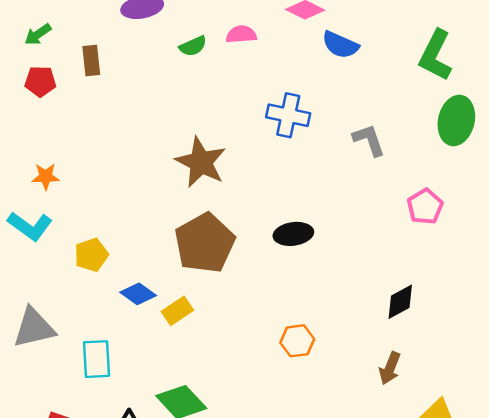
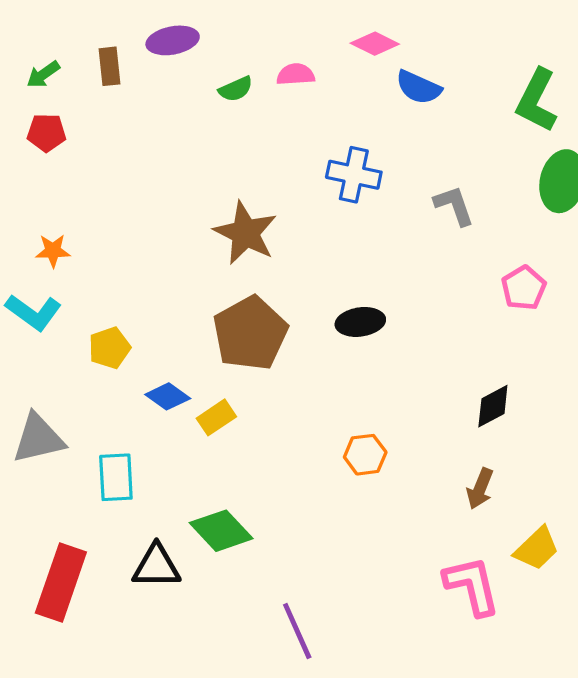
brown rectangle: (91, 60) -> (109, 66), moved

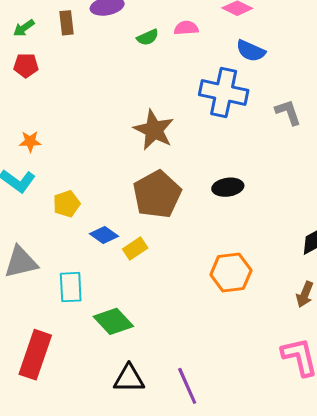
blue semicircle: (419, 87) -> (251, 51), moved
blue cross: (354, 175) -> (224, 92), size x1.4
orange hexagon: (365, 455) -> (231, 272), size x1.5
green diamond: (221, 531) -> (113, 321), moved
black triangle: (156, 566) -> (129, 379), moved

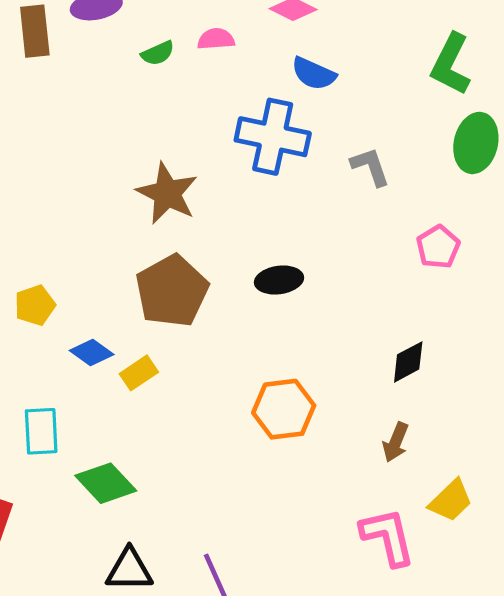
brown rectangle: (67, 23) -> (35, 31), size x1.4

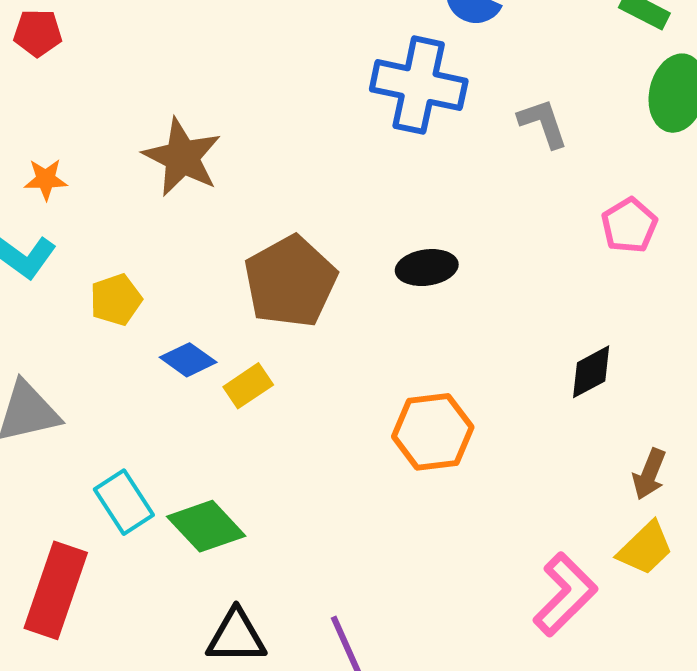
brown star: (167, 193) -> (182, 157), moved
cyan rectangle: (41, 431) -> (124, 502), moved, turned -30
brown arrow: (396, 442) -> (649, 474), moved
pink L-shape: (388, 537) -> (565, 594), turned 58

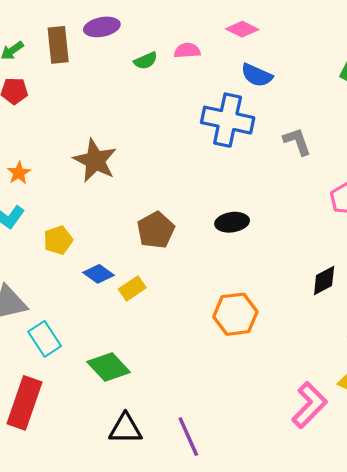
orange star: (46, 179) -> (19, 173), turned -30
brown pentagon: (290, 282) -> (156, 230), size x0.7
cyan rectangle: (124, 502) -> (45, 339), moved

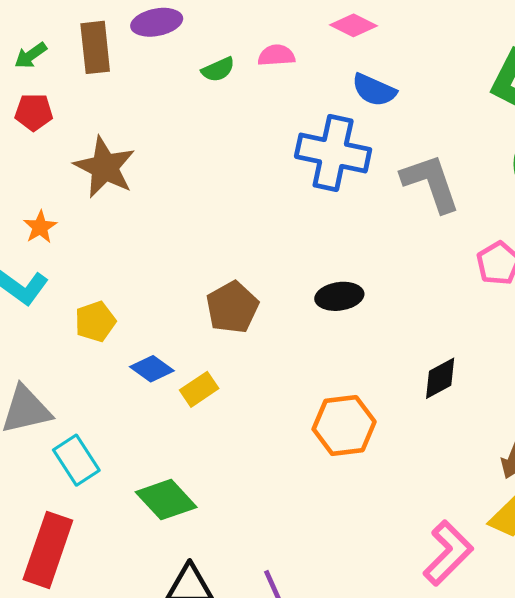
gray L-shape: (297, 141) -> (431, 183), size x1.5
brown star: (95, 160) -> (105, 167), moved
black diamond: (324, 281) -> (440, 378), moved

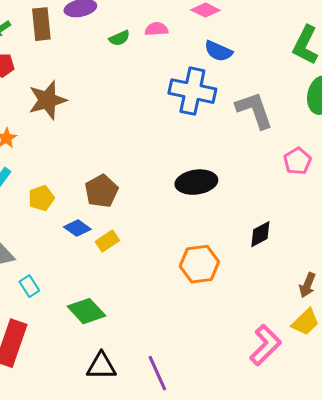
brown star: (105, 167) -> (47, 100), turned 30
black ellipse: (339, 296) -> (196, 182), size x1.4
brown pentagon: (232, 307) -> (101, 191), moved
cyan rectangle: (76, 460) -> (29, 286), size x0.7

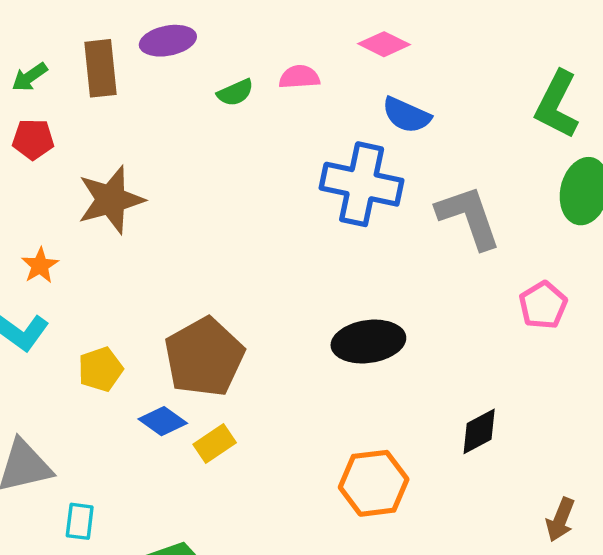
brown pentagon: (101, 191) -> (204, 357), size x1.4
cyan rectangle: (29, 286) -> (80, 521), turned 40

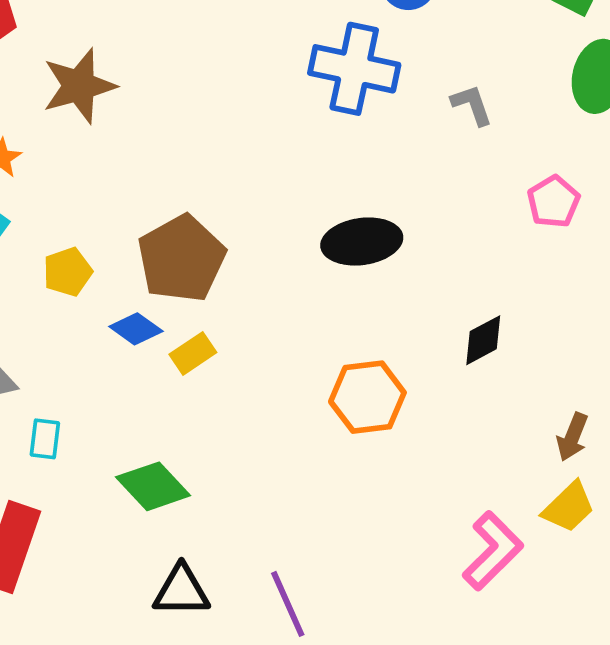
gray L-shape: (469, 217) -> (472, 105), size x0.6

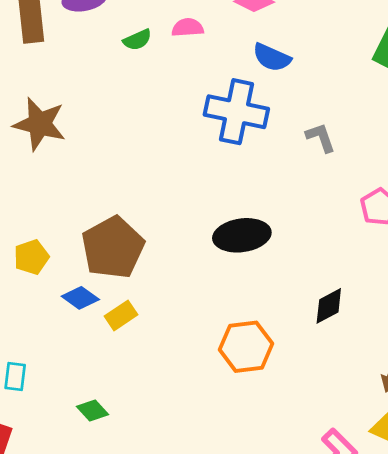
brown star: (79, 86) -> (40, 124), turned 30
green diamond: (153, 486) -> (93, 410), size x0.6

